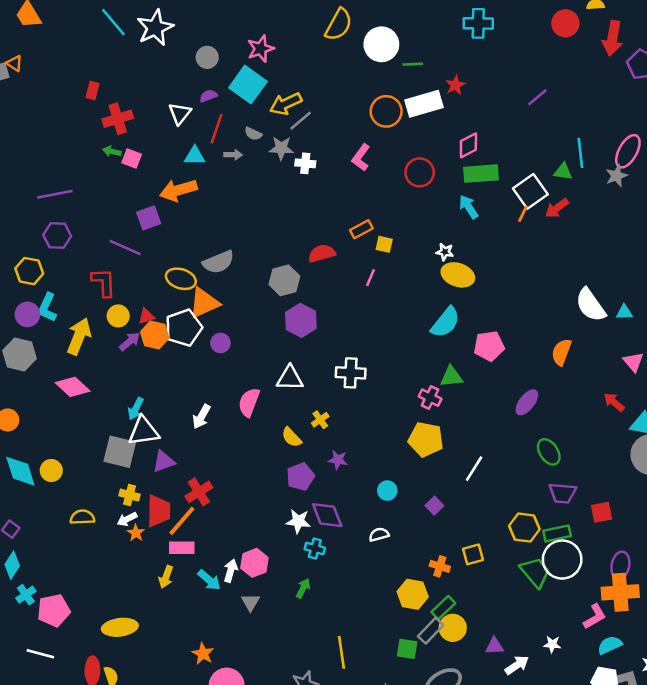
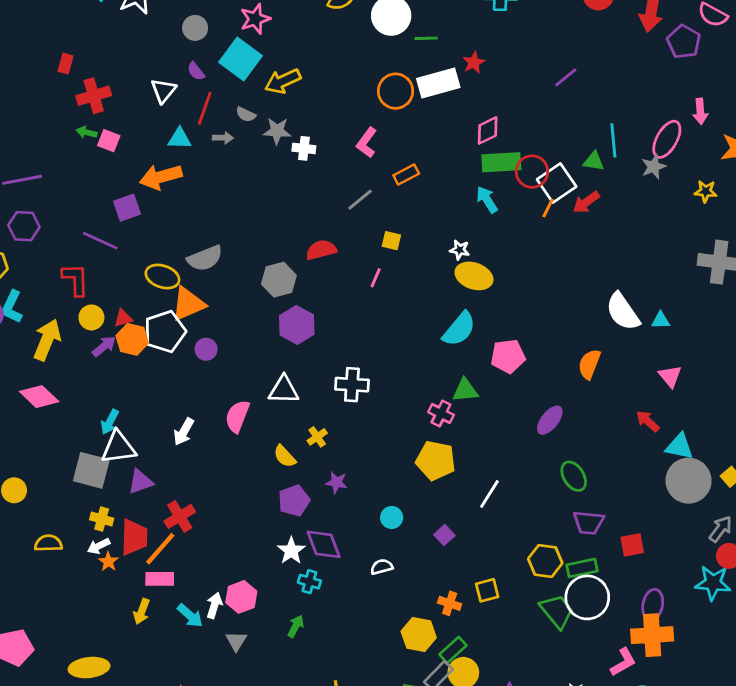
purple semicircle: (208, 96) -> (196, 71), turned -108
gray line: (301, 121) -> (360, 200), moved
red circle: (420, 172) -> (532, 172), moved
orange rectangle: (361, 229) -> (406, 175), moved
white star: (298, 521) -> (291, 551), turned 30

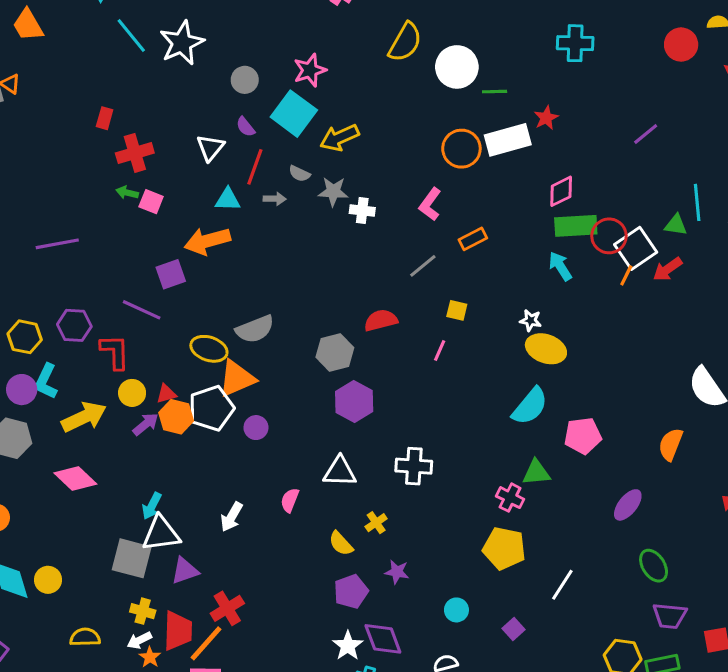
purple hexagon: (24, 226) -> (74, 325), moved
yellow arrow: (47, 340) -> (84, 417), turned 42
pink semicircle: (237, 416) -> (290, 500), size x0.7

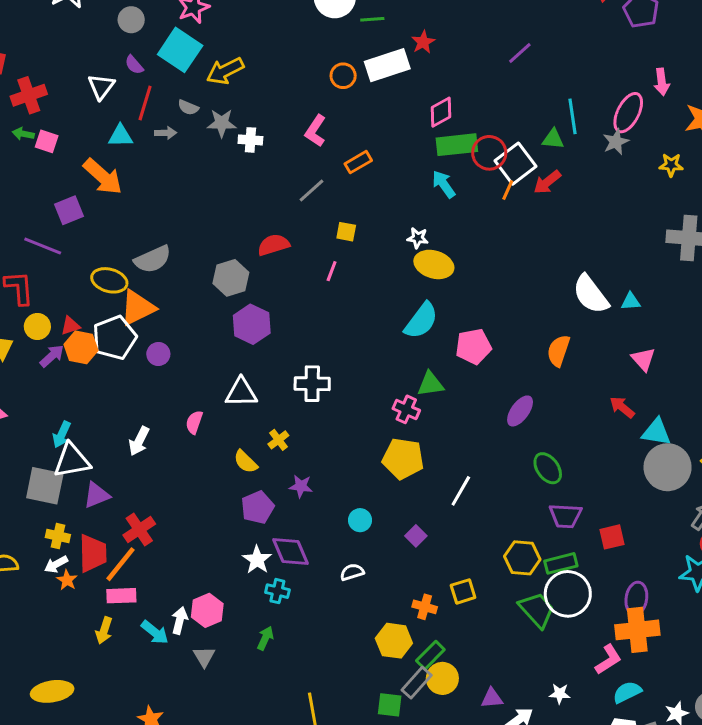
orange circle: (461, 149) -> (343, 76), size x0.7
orange arrow: (207, 241) -> (103, 177), turned -120

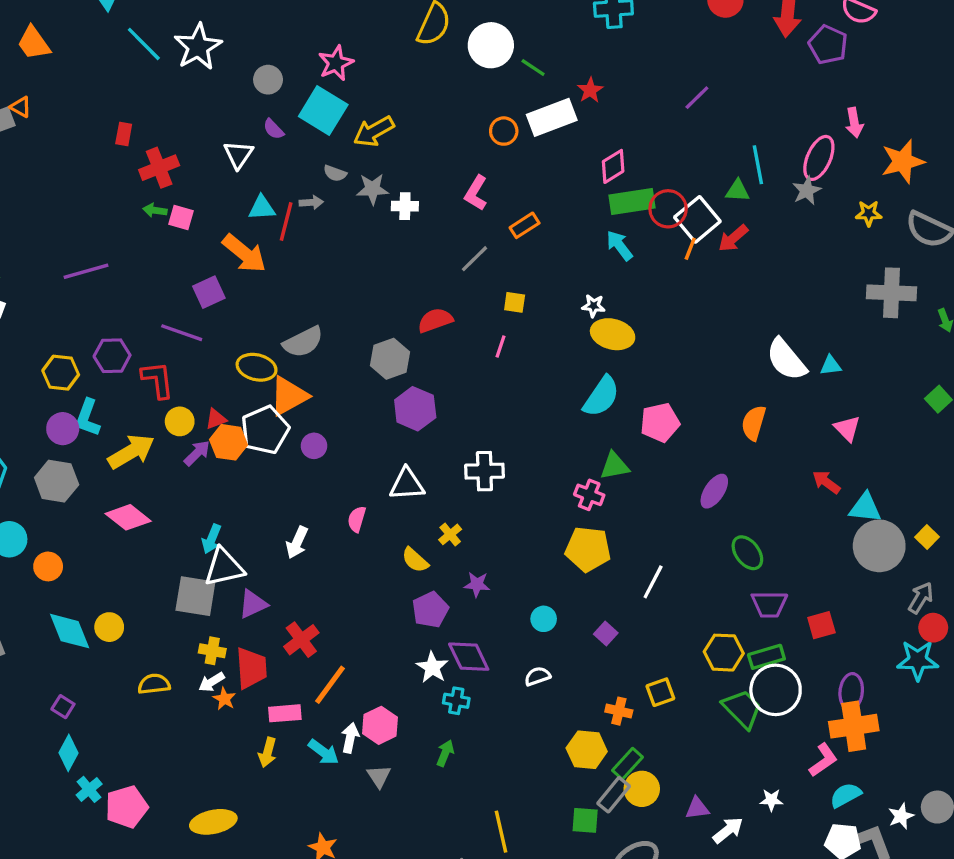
green line: (372, 19) -> (533, 68), turned 40
red line: (145, 103) -> (286, 222), moved
orange line: (120, 564) -> (330, 685), moved

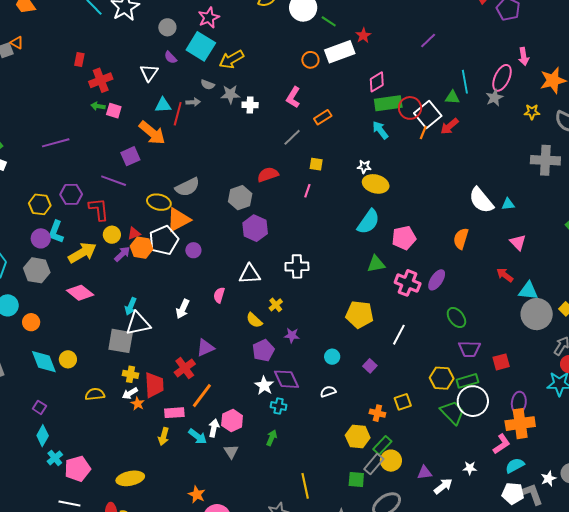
pink cross: (589, 495) -> (408, 283), moved, size x1.4
purple triangle: (253, 604) -> (205, 348), moved

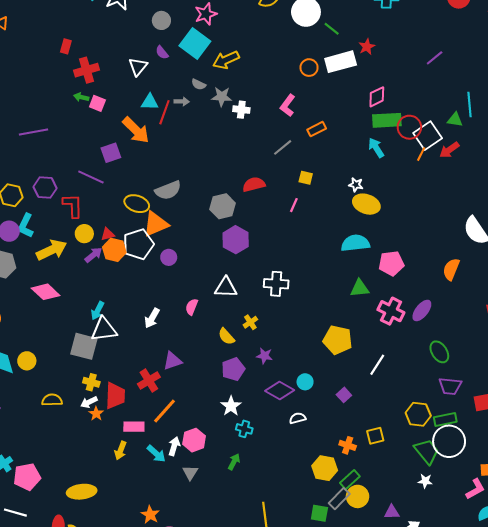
cyan semicircle: (368, 222) -> (355, 243), turned -136
purple diamond: (286, 379) -> (280, 391), moved, turned -40
white star: (470, 468) -> (425, 481), moved

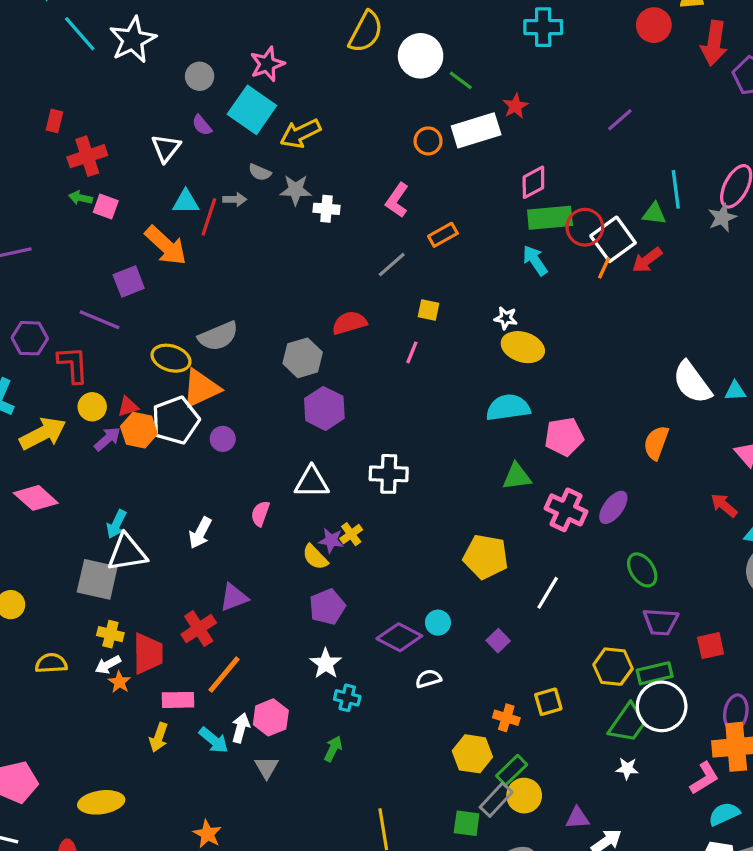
purple star: (265, 356) -> (331, 541), moved
green trapezoid: (427, 451) -> (628, 723), turned 76

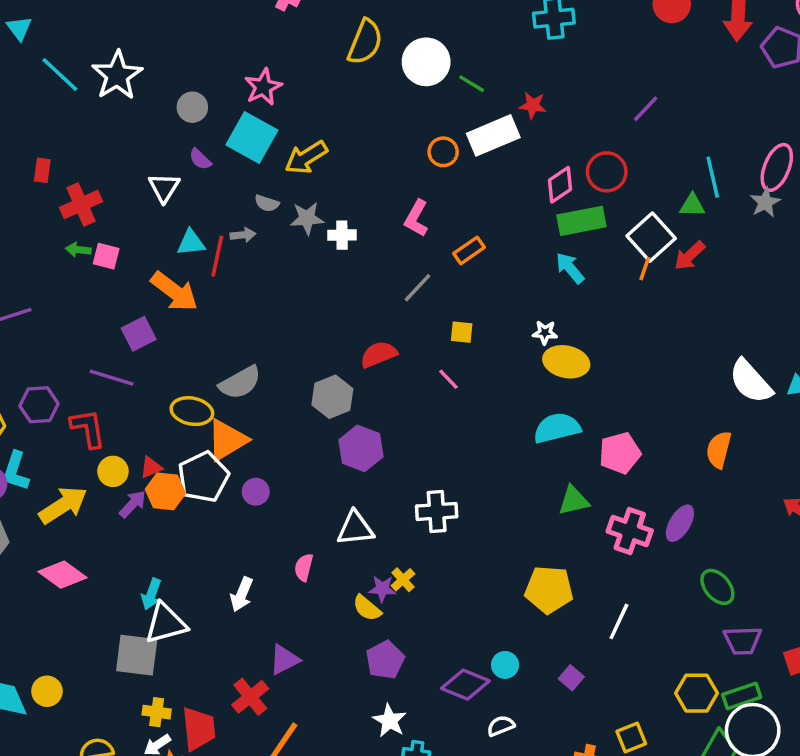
red star: (515, 106) -> (533, 105), turned -30
red circle: (585, 227) -> (607, 172), moved
pink line: (412, 352) -> (448, 379), turned -60

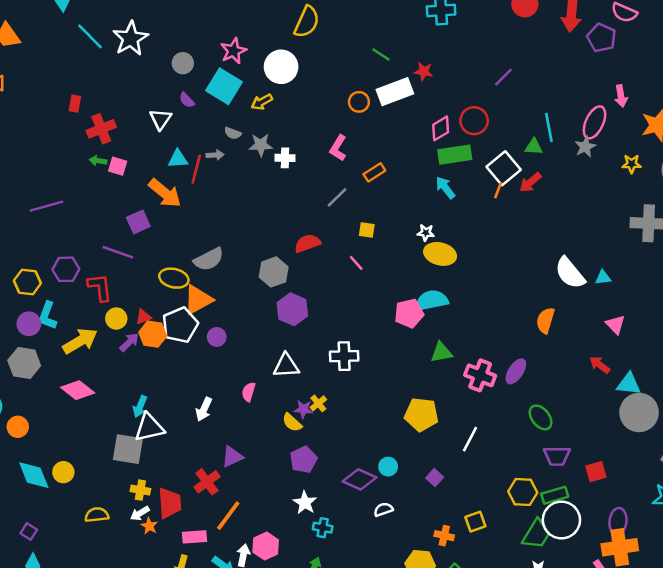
white circle: (426, 62) -> (281, 67), moved
yellow arrow: (306, 157) -> (262, 102), size x0.7
pink pentagon: (620, 453) -> (409, 313), moved

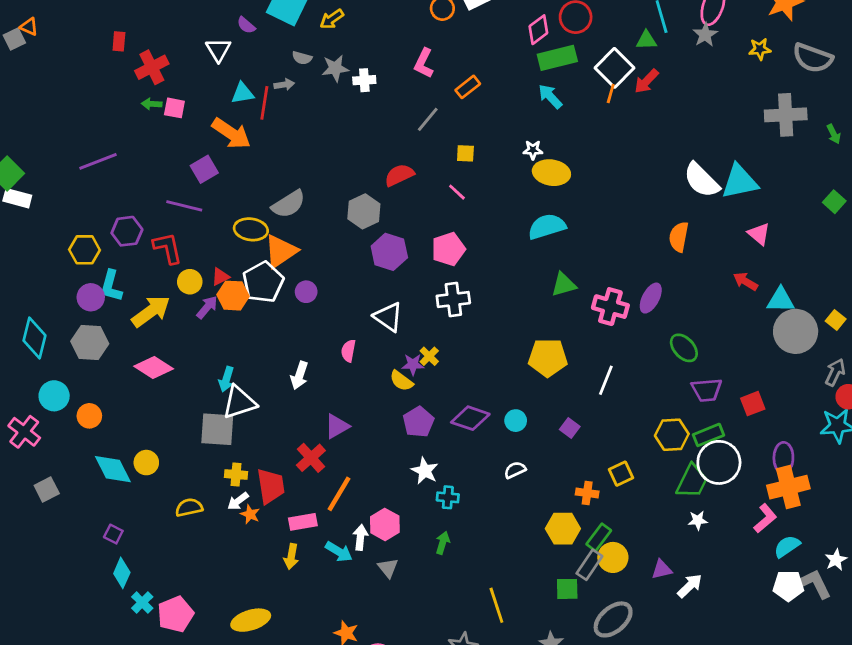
cyan triangle: (603, 278) -> (740, 182), size x2.0
pink pentagon: (409, 313) -> (448, 249), moved
white triangle: (286, 366) -> (388, 317), turned 44
purple diamond: (360, 479) -> (470, 418), moved

